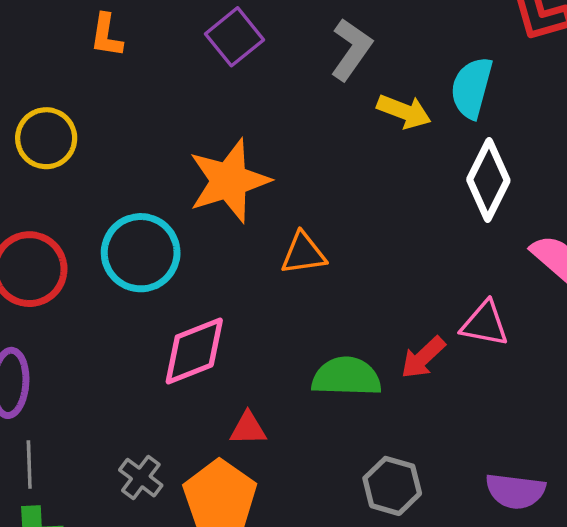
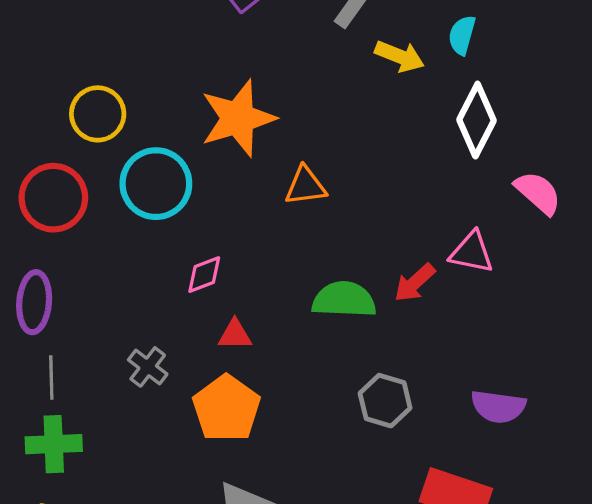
cyan semicircle: (472, 88) -> (462, 35), size x0.7
yellow circle: (46, 138) -> (98, 114), moved
pink diamond: (194, 351) -> (204, 275), size x0.6
red triangle: (248, 429) -> (235, 335), moved
gray cross: (141, 478) -> (148, 367), moved

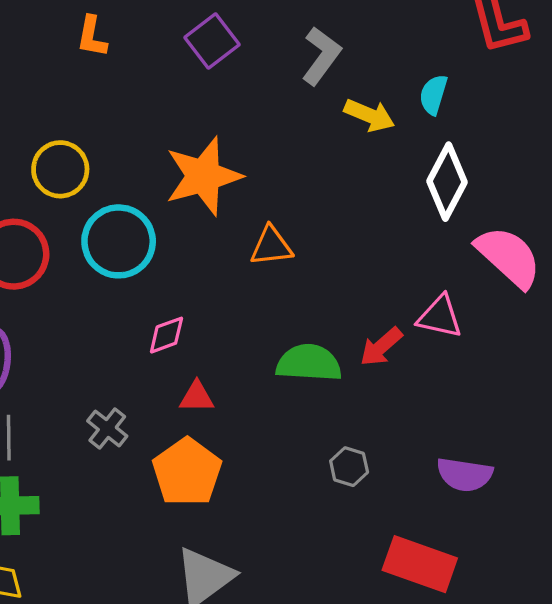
pink semicircle: (538, 193) -> (509, 257), size x1.4
gray hexagon: (385, 401) -> (349, 467), size x0.7

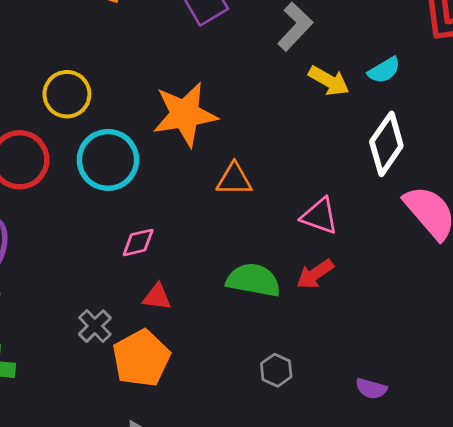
cyan semicircle: (433, 95) -> (384, 70), turned -144
pink triangle: (440, 317) -> (320, 216), moved
gray cross: (107, 429) -> (95, 326), moved
purple semicircle: (465, 475) -> (371, 389), size x0.7

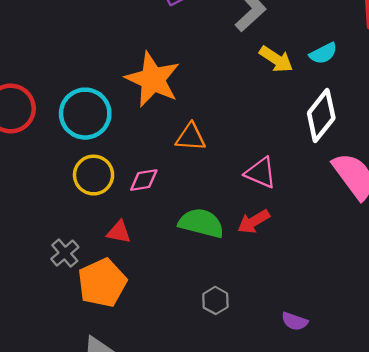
yellow circle: (67, 94) -> (94, 175), moved
orange star: (185, 114) -> (153, 79), turned 30
pink diamond: (138, 242) -> (144, 180), moved

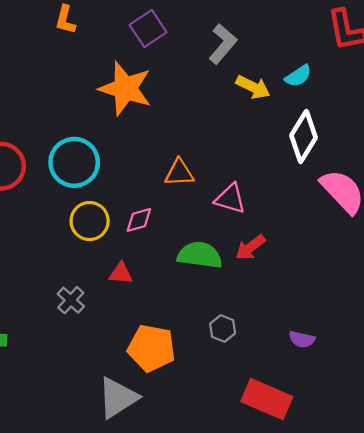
orange star: (153, 79) -> (125, 88), moved
pink triangle: (261, 173) -> (230, 199), moved
orange pentagon: (102, 283) -> (151, 348), moved, turned -30

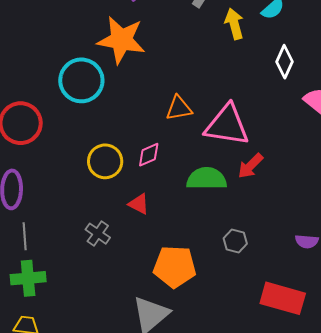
yellow arrow: (253, 87) -> (234, 24), turned -124
white diamond: (303, 137) -> (285, 62), size x0.7
cyan circle: (74, 162) -> (81, 80), moved
pink triangle: (230, 199) -> (227, 125), size x1.6
red triangle: (121, 273) -> (139, 204), turned 30

